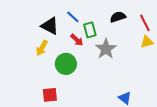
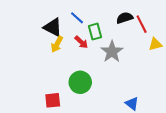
red line: (145, 23) -> (142, 24), moved
yellow arrow: (42, 48) -> (57, 44), moved
green circle: (66, 64) -> (80, 82), moved

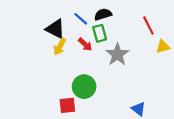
black semicircle: (125, 18) -> (103, 14), moved
red square: (53, 100) -> (67, 105), moved

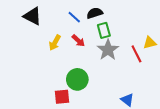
red line: (148, 26) -> (136, 54), moved
black triangle: (55, 29) -> (32, 16), moved
green rectangle: (100, 33) -> (104, 30), moved

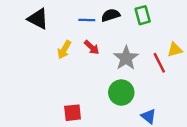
blue line: (74, 17) -> (87, 20), turned -40
green rectangle: (104, 30) -> (143, 15), moved
green circle: (77, 79) -> (121, 93), moved

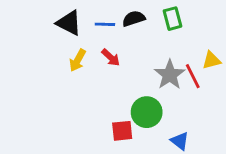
black triangle: (38, 19) -> (69, 23), moved
gray star: (126, 58) -> (170, 75), moved
red square: (73, 113) -> (122, 131), moved

